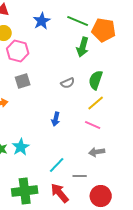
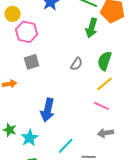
gray semicircle: (68, 83) -> (77, 64), turned -32
blue arrow: (56, 119) -> (48, 110), moved, size x1.6
cyan star: (21, 147) -> (30, 138), moved

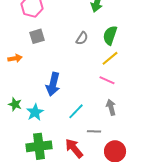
gray arrow: (106, 133) -> (111, 107), turned 84
cyan line: (66, 146) -> (76, 111), moved

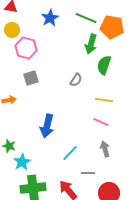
green semicircle: (110, 35) -> (104, 65), moved
yellow line: (110, 58) -> (104, 100), turned 48
cyan star: (35, 112) -> (22, 162), moved

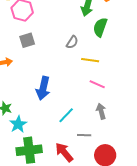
yellow line: (104, 100) -> (90, 60), moved

